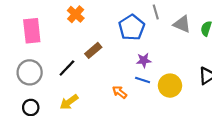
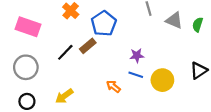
blue pentagon: (132, 27) -> (104, 24), moved
pink rectangle: (32, 31) -> (28, 27), turned -65
black line: (67, 68) -> (65, 52), moved

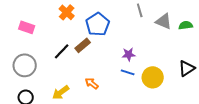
green semicircle: (198, 25) -> (186, 25), turned 64
pink rectangle: (28, 27) -> (27, 27), size x0.7
orange arrow: (113, 86) -> (92, 83), moved

